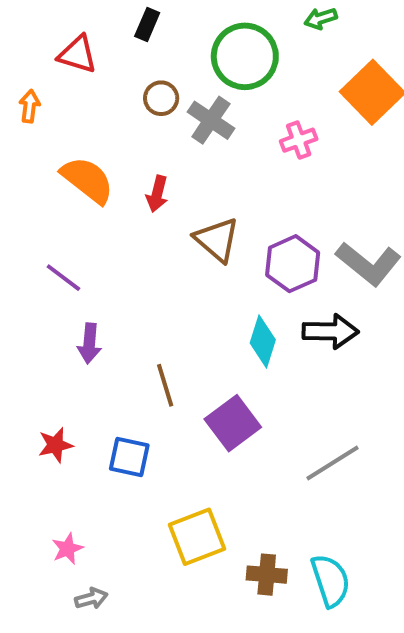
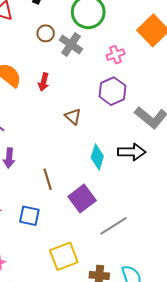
brown triangle: (217, 240) -> (73, 116), moved, size x0.7
purple hexagon: (293, 264) -> (112, 91), moved
gray line: (333, 463) -> (113, 226), moved

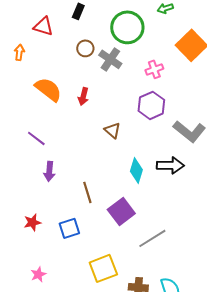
blue square: (29, 216) -> (69, 228), turned -30

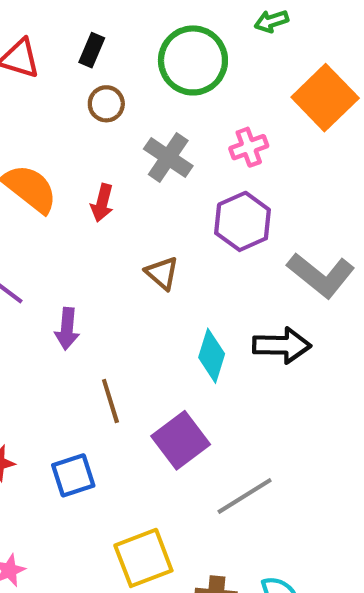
black rectangle: (78, 11) -> (92, 50), moved
gray cross: (110, 59) -> (168, 157), moved
purple arrow: (49, 171) -> (67, 329), moved

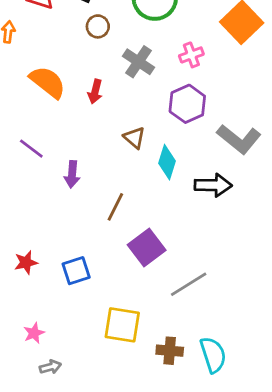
cyan diamond: (212, 356) -> (167, 162), moved
brown line: (110, 401) -> (115, 207), moved, turned 44
yellow square: (143, 558) -> (122, 325), turned 30

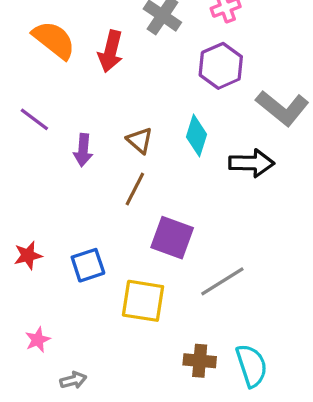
red arrow: (95, 92) -> (111, 51), size x1.4
brown triangle: (134, 138) -> (140, 140), moved
purple square: (147, 248) -> (172, 238), turned -33
yellow square: (122, 325) -> (143, 301), moved
gray arrow: (50, 367) -> (73, 380), moved

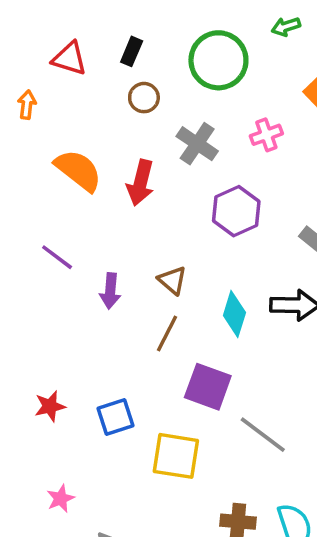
purple hexagon: (221, 66) -> (236, 211), moved
cyan diamond: (196, 136) -> (234, 314), moved
gray line: (222, 281) -> (263, 435), turned 69

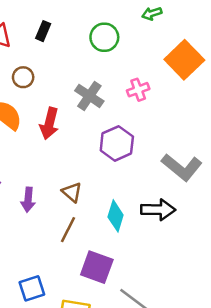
green circle: (218, 60) -> (104, 37), size x0.7
brown circle: (144, 98) -> (23, 77), moved

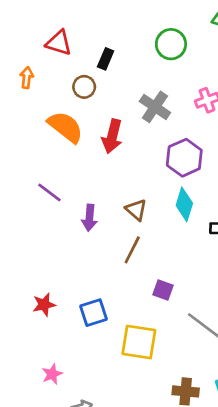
black rectangle: (43, 31) -> (106, 59), moved
cyan diamond: (116, 216) -> (184, 204), moved
purple square: (97, 267) -> (163, 290), size x0.6

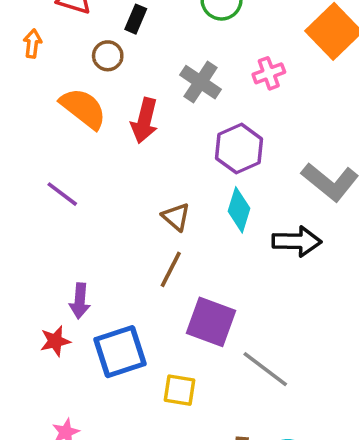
purple arrow: (89, 218) -> (80, 301), moved
purple square: (163, 290) -> (211, 322), size x1.8
blue square: (93, 313) -> (120, 352), size x1.4
yellow square: (139, 342) -> (180, 390), size x0.7

